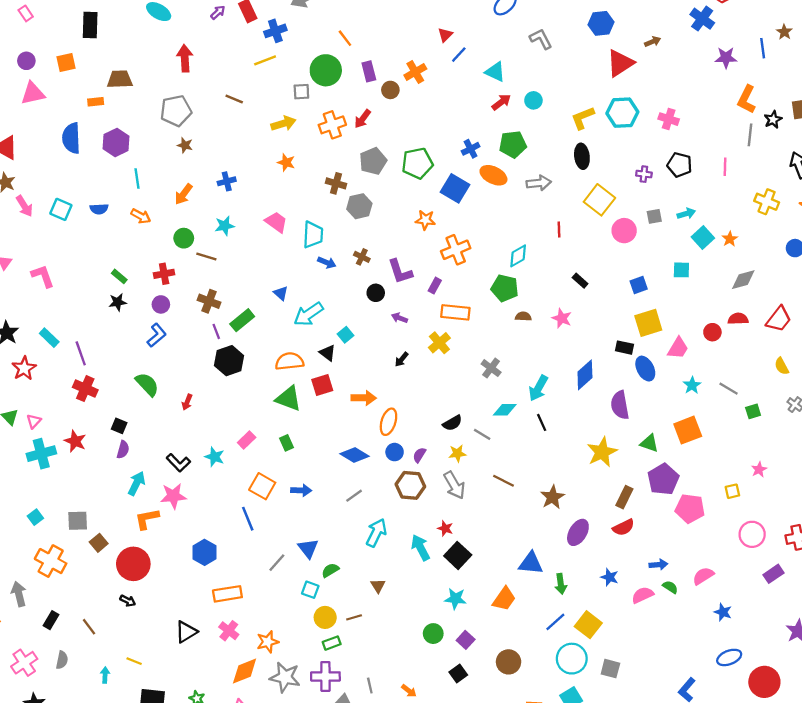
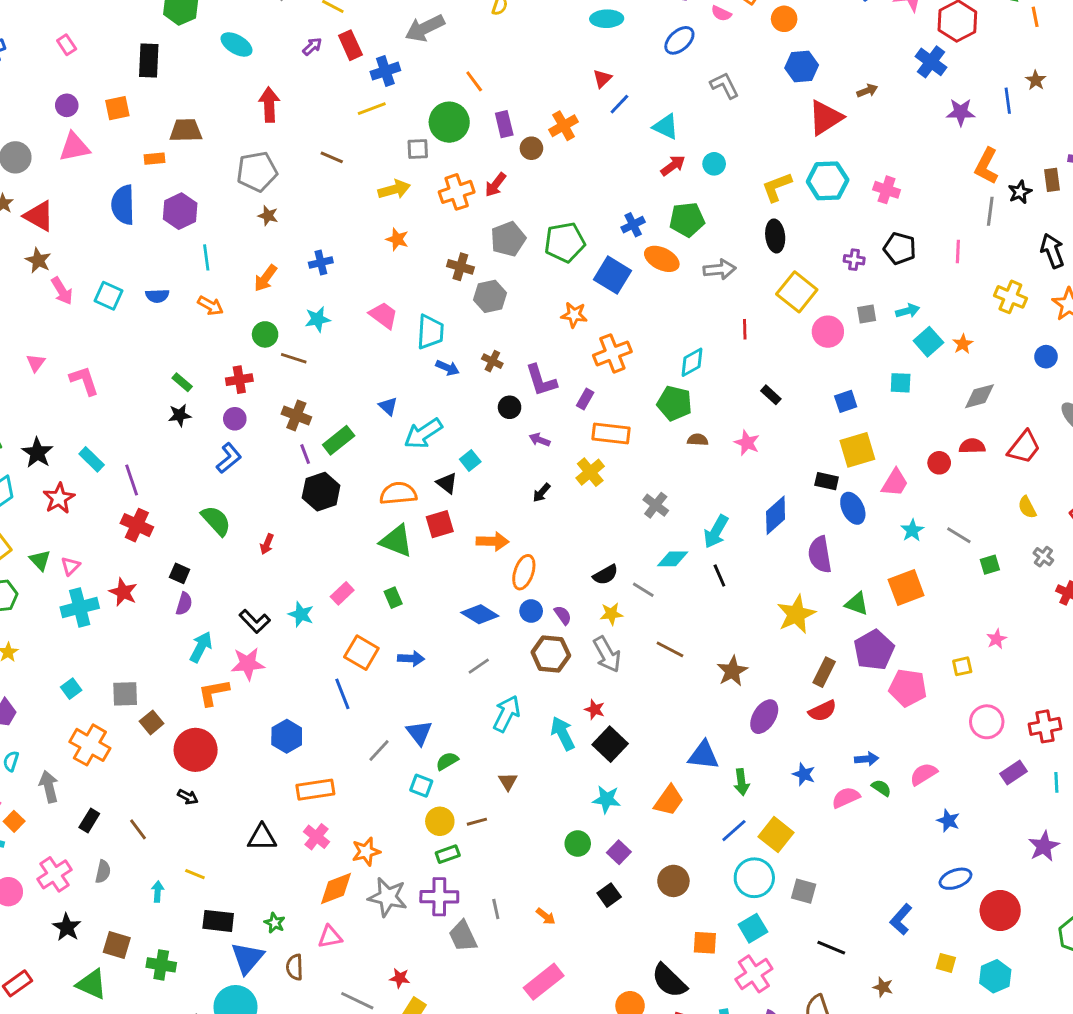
purple semicircle: (419, 455) -> (563, 615), turned 112
black triangle: (186, 632) -> (262, 838), turned 30

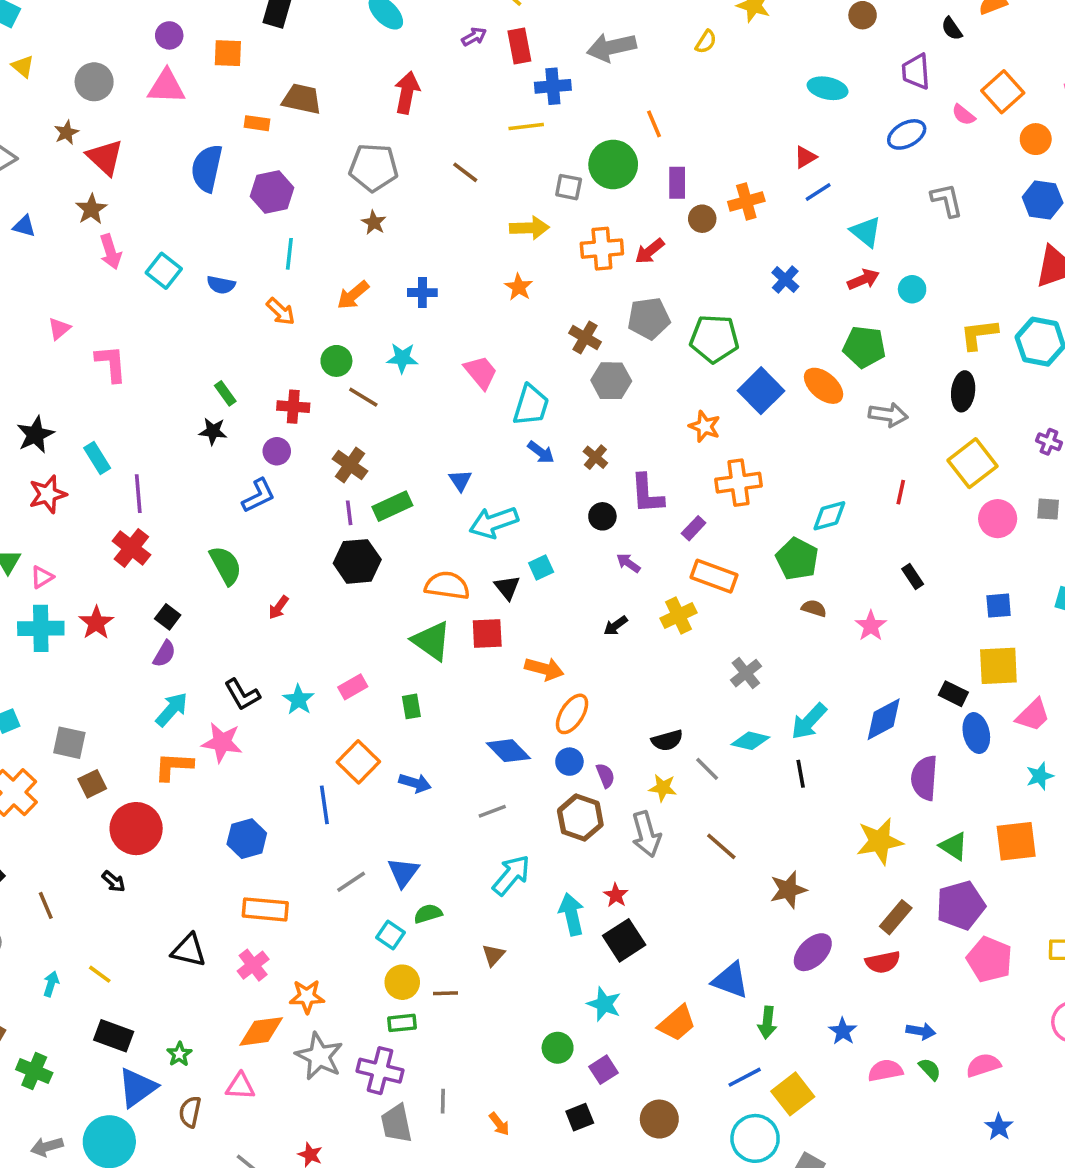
blue cross: (633, 225) -> (785, 279), moved, turned -35

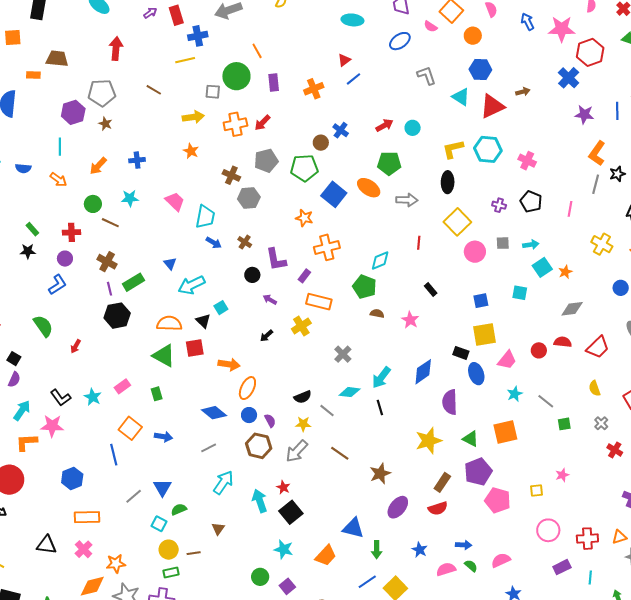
purple hexagon: (272, 192) -> (73, 112), moved
brown circle: (702, 219) -> (321, 143), moved
cyan triangle: (866, 232) -> (461, 97), moved
gray arrow: (646, 834) -> (297, 451), turned 65

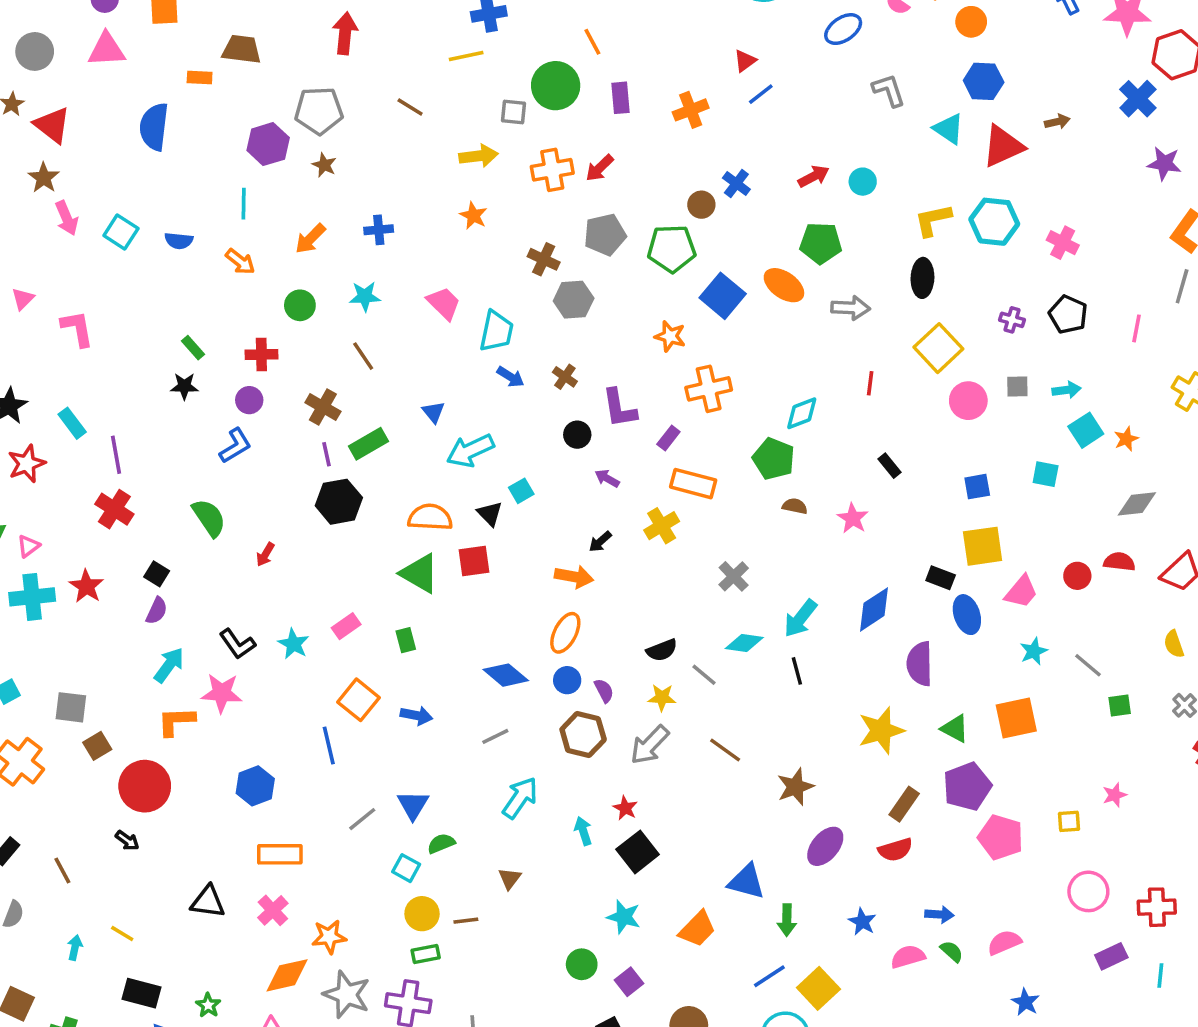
brown line: (110, 223) -> (363, 356), moved, turned 30
orange arrow: (229, 364) -> (574, 577), moved
cyan arrow: (260, 501) -> (583, 831), size x0.7

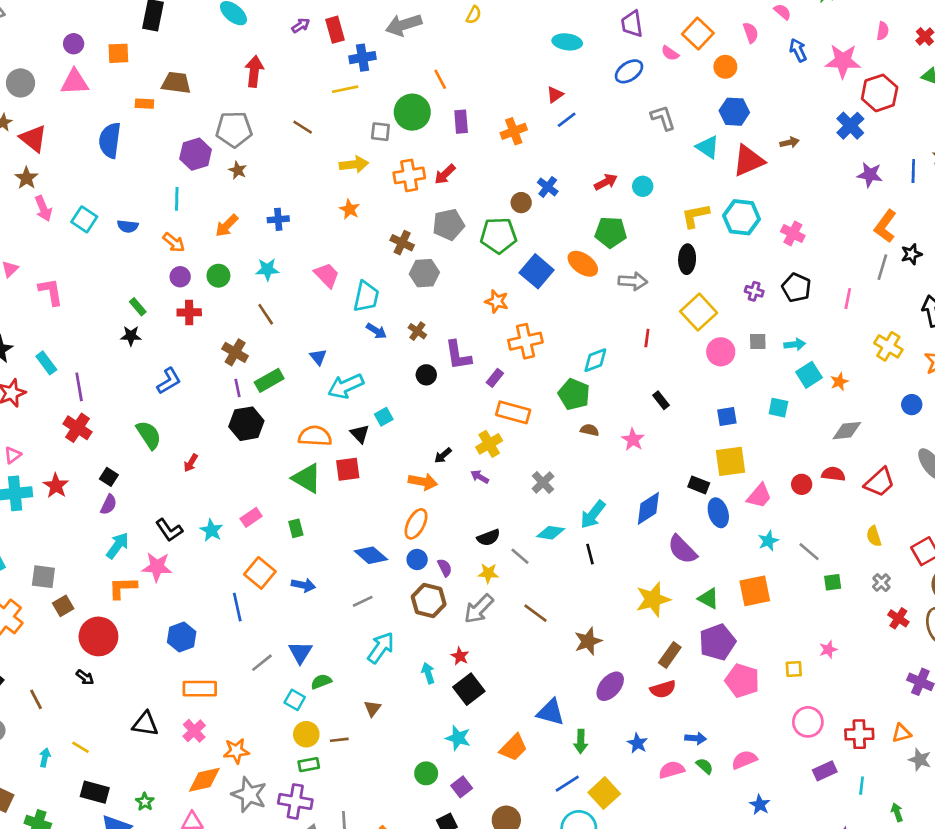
purple circle: (249, 400) -> (180, 277), moved
purple arrow: (607, 478) -> (480, 477), moved
purple semicircle: (920, 664) -> (682, 549), turned -44

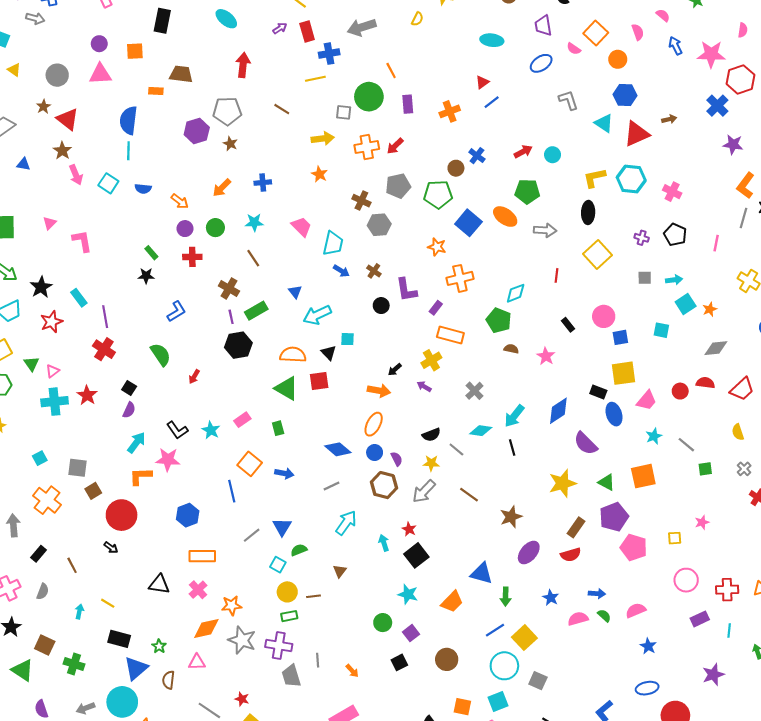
cyan line: (177, 199) -> (128, 151), moved
pink circle: (721, 352) -> (604, 316), moved
cyan square: (384, 417) -> (348, 339), turned 32

